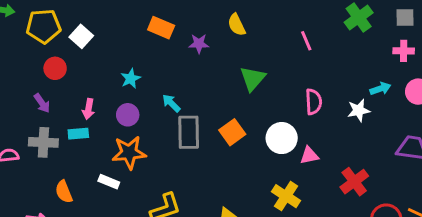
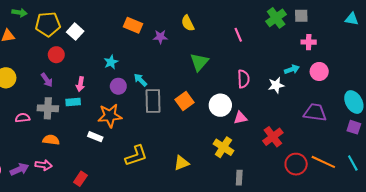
gray square: (405, 17) -> (301, 16), moved
purple circle: (128, 115) -> (118, 86), moved
orange semicircle: (64, 192) -> (51, 140), moved, turned 119

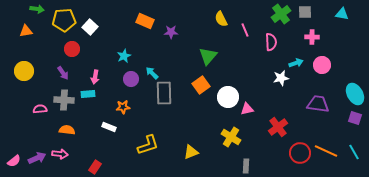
cyan triangle: (352, 19) -> (342, 14), moved
yellow semicircle: (188, 23) -> (221, 19), moved
pink semicircle: (243, 79) -> (271, 42), moved
orange square: (185, 101) -> (201, 85), moved
orange star: (110, 116) -> (123, 107), size x0.6

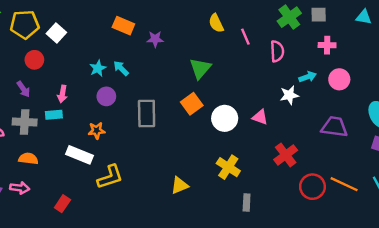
cyan arrow: (152, 73) -> (121, 68), moved
pink triangle: (247, 109) -> (260, 117), moved, turned 32
white rectangle: (109, 127) -> (80, 155), size x1.5
yellow L-shape: (148, 145) -> (110, 177), moved

